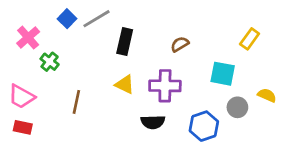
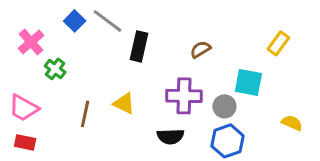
gray line: (97, 19) -> (108, 21), turned 68
yellow triangle: (125, 84) -> (124, 103), moved
yellow semicircle: (267, 95) -> (292, 123), moved
gray circle: (237, 107) -> (224, 106), moved

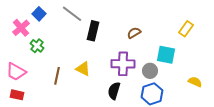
blue square: (75, 21) -> (39, 14), moved
black semicircle: (170, 136) -> (114, 91), turned 108

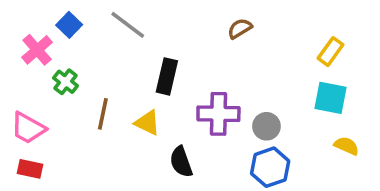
black rectangle: (93, 31) -> (167, 76), moved
brown semicircle: (134, 33) -> (240, 28), moved
cyan square: (166, 55) -> (331, 98), moved
brown line: (57, 76) -> (103, 114), moved
black semicircle: (114, 91) -> (181, 162), moved, turned -36

